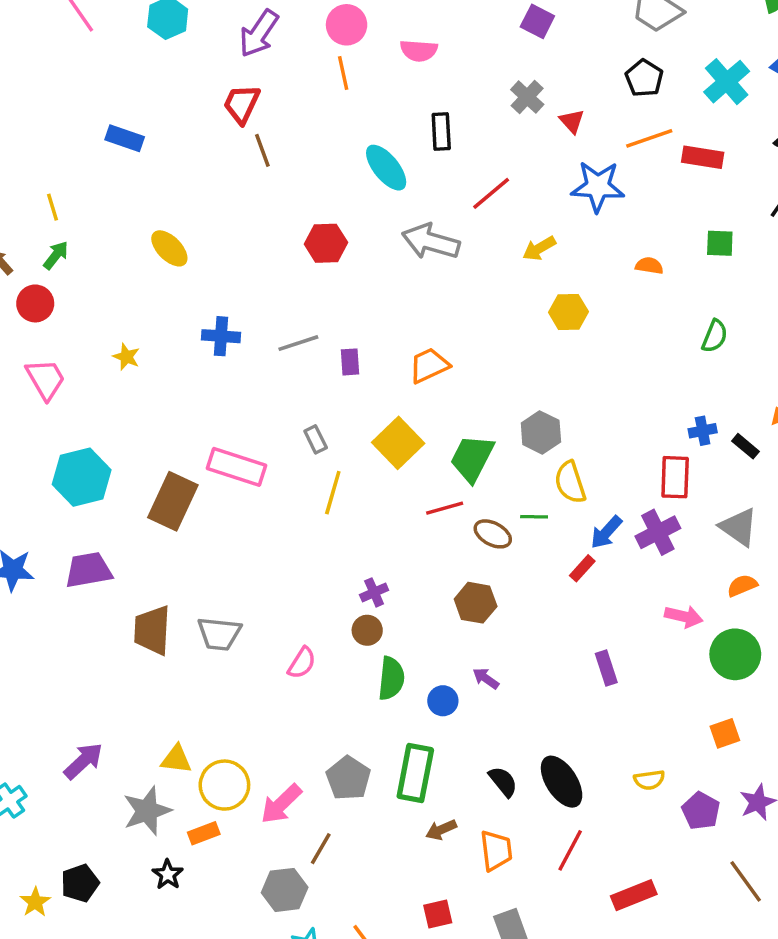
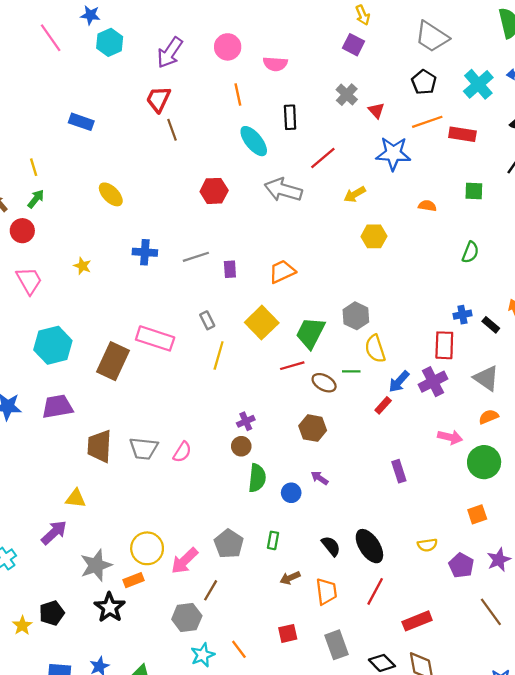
orange line: (343, 73) -> (238, 95), moved
pink semicircle: (302, 663) -> (182, 452), moved
yellow triangle: (176, 759) -> (76, 498), moved
green rectangle: (415, 773) -> (273, 540), size x0.5
black star: (168, 874) -> (110, 607), size x1.5

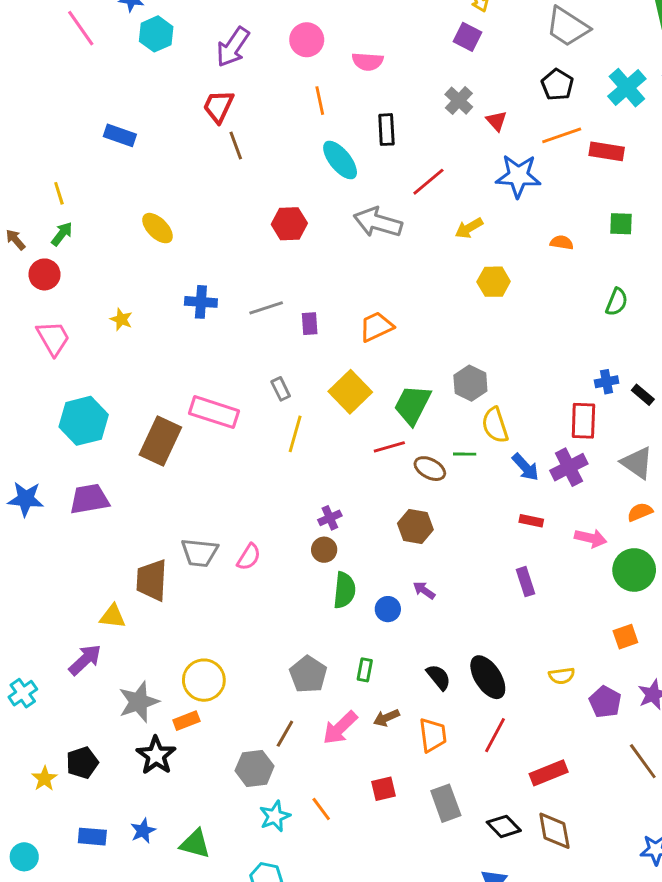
blue arrow: (399, 382) -> (525, 467), turned -85
red rectangle: (383, 405) -> (531, 521), moved, turned 60
brown trapezoid: (99, 446) -> (152, 580), moved
pink arrow: (185, 561) -> (340, 728), moved

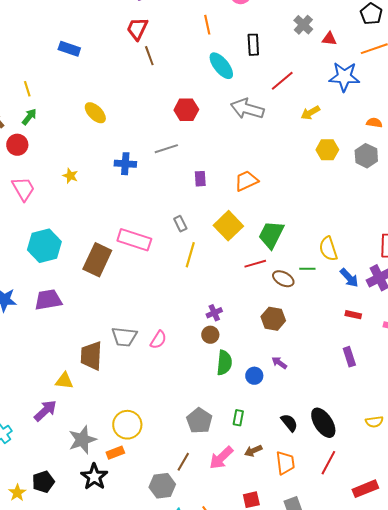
red triangle: (496, 121) -> (329, 39), turned -42
gray line: (266, 308) -> (166, 149), moved
gray hexagon: (470, 383) -> (366, 156), moved

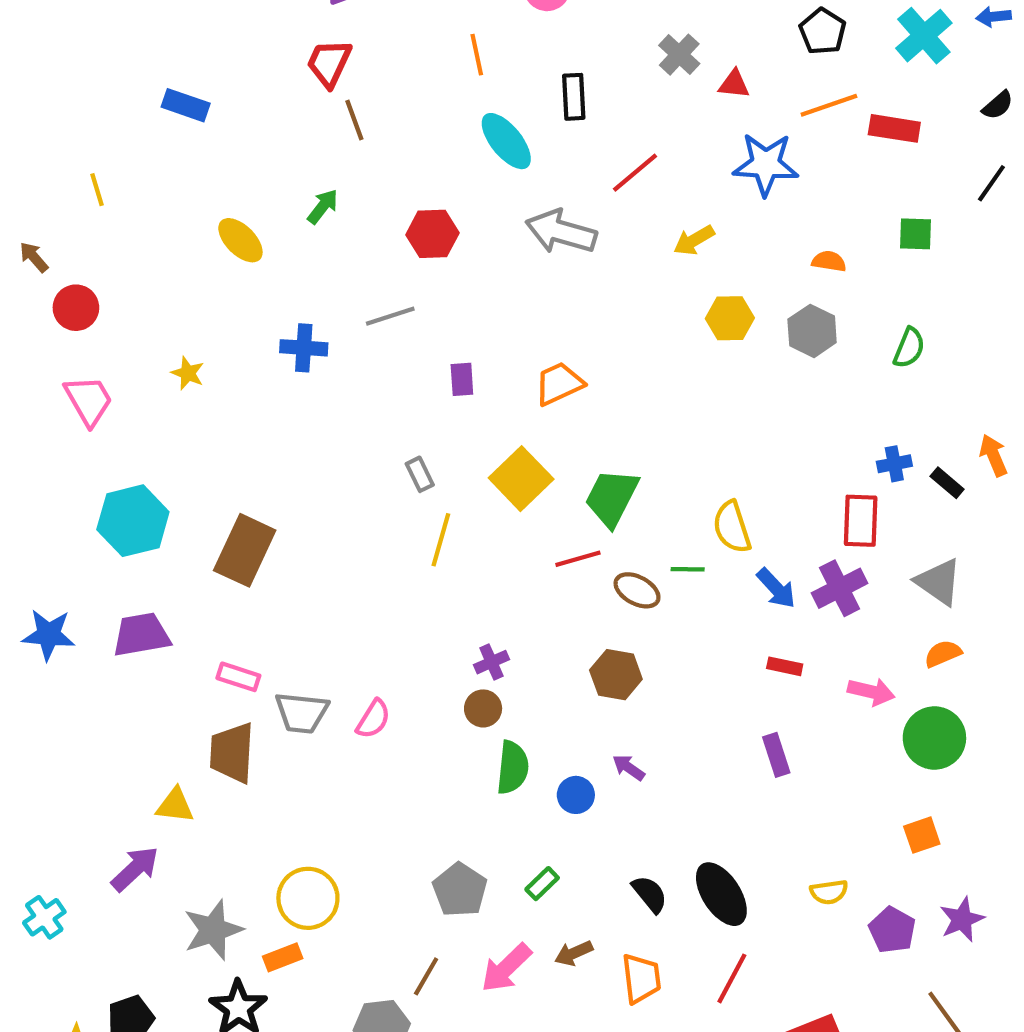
green arrow: (29, 117) -> (323, 206), moved
pink rectangle: (134, 240) -> (238, 677), moved, size x0.6
green rectangle: (238, 418) -> (542, 884), turned 35

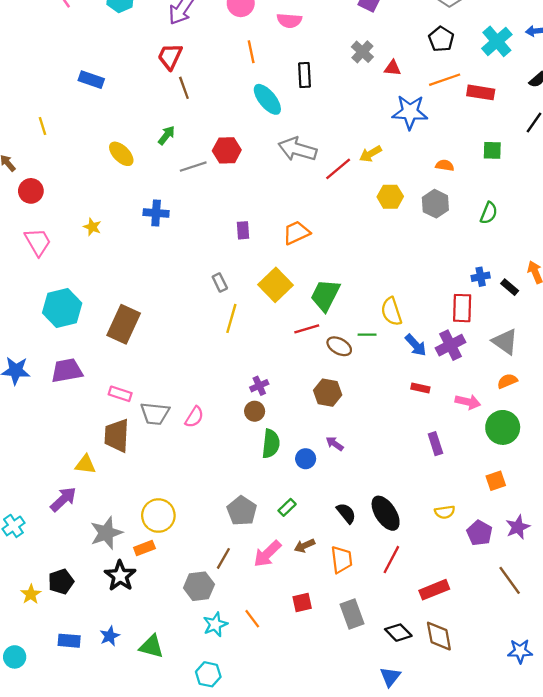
red line: (635, 173) -> (338, 169), moved
gray line: (390, 316) -> (193, 167), moved
purple rectangle: (776, 755) -> (435, 444), moved

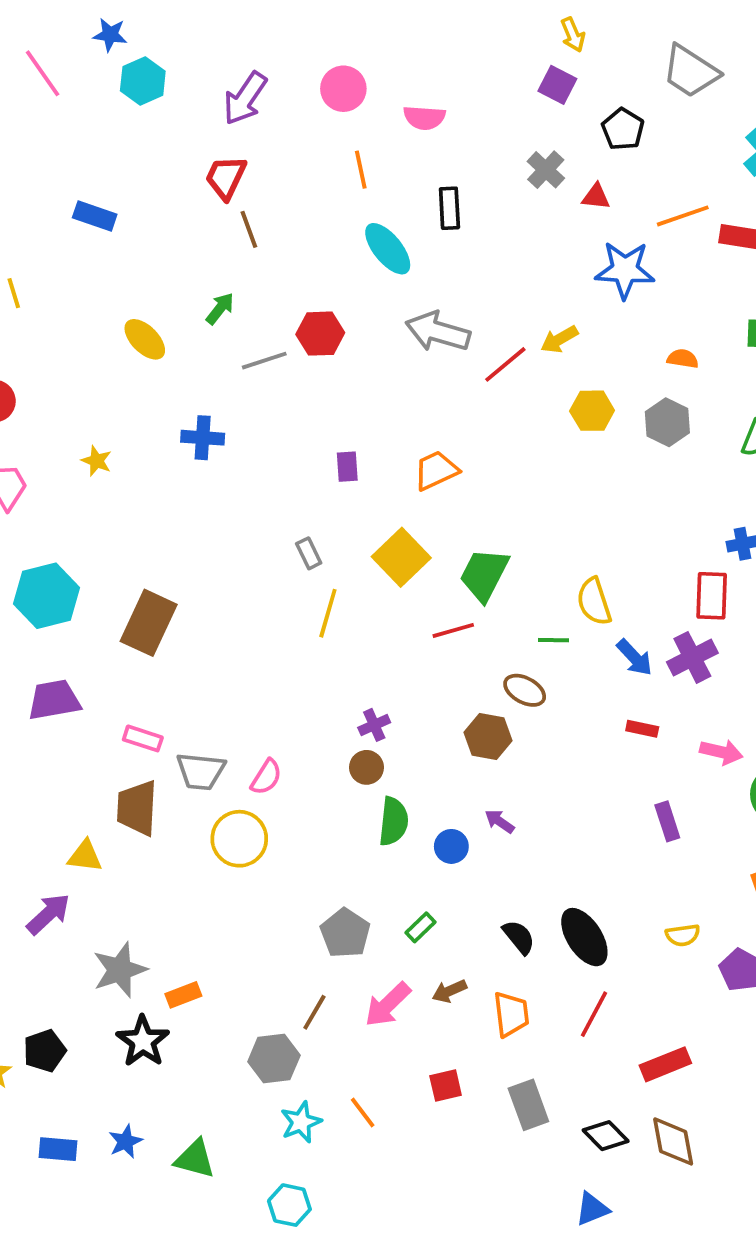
black pentagon: (441, 39) -> (623, 129), moved
brown ellipse: (339, 346) -> (525, 690), moved
yellow circle: (158, 516) -> (239, 839), moved
blue triangle: (390, 677) -> (592, 1209), turned 30

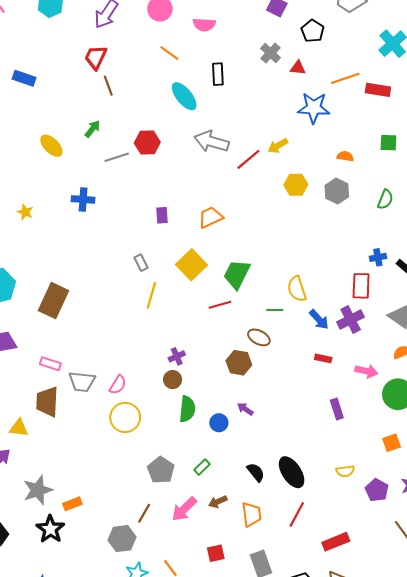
orange line: (361, 170) -> (169, 53), turned -42
yellow circle: (239, 839) -> (125, 417), moved

